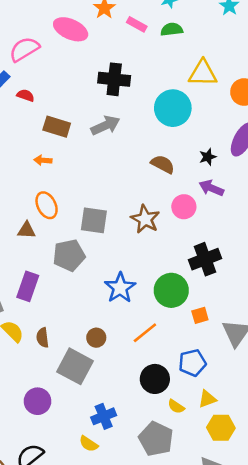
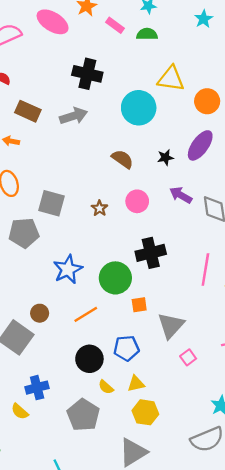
purple arrow: (211, 188) -> (181, 195), moved
brown star: (145, 219) -> (100, 208), size x0.6

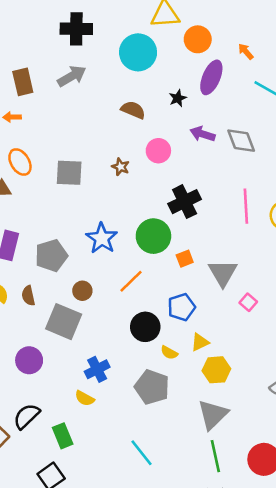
orange circle: (207, 101) -> (198, 39), moved
brown rectangle: (28, 111) -> (23, 82), turned 65
gray pentagon: (24, 233) -> (51, 256), moved

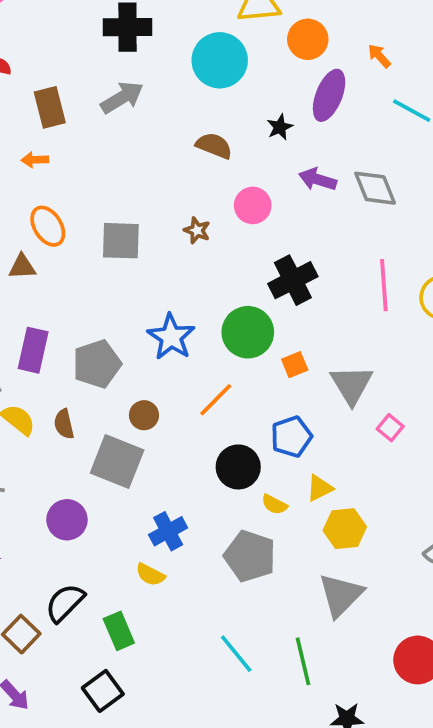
green line: (215, 456) -> (303, 661), moved

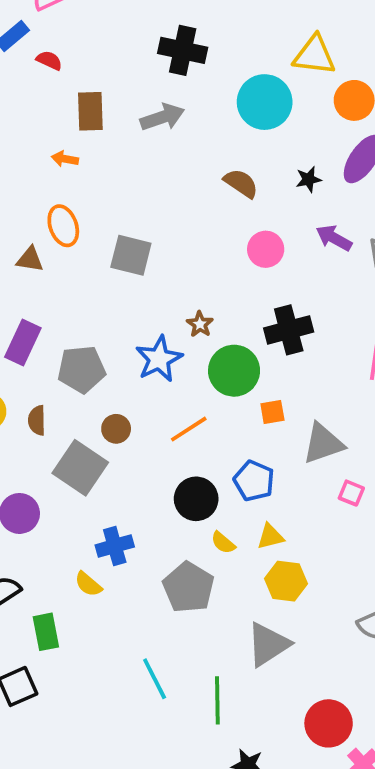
brown star: (197, 230) -> (200, 324), moved
gray triangle: (352, 385) -> (323, 443), turned 30
pink square: (390, 428) -> (351, 493), turned -30
blue pentagon: (291, 437) -> (254, 481), turned 30

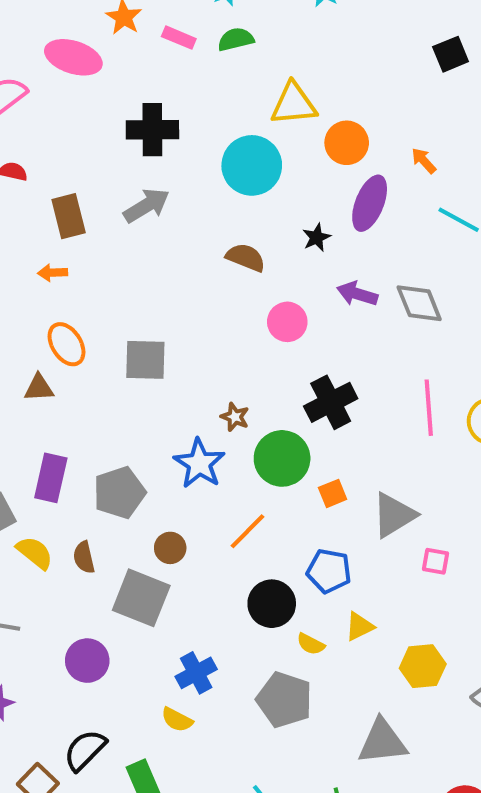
yellow hexagon: (286, 581) -> (423, 666), moved
gray triangle: (268, 644) -> (382, 742), turned 39

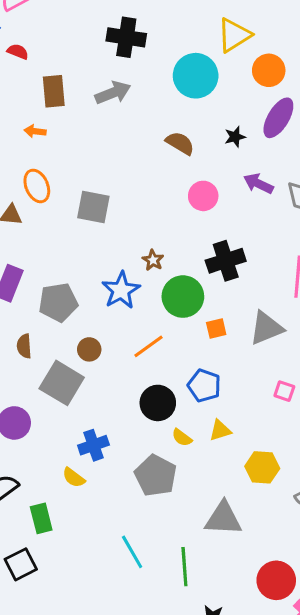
yellow triangle: (294, 104) -> (234, 35), turned -36
gray triangle: (394, 515) -> (266, 328), moved

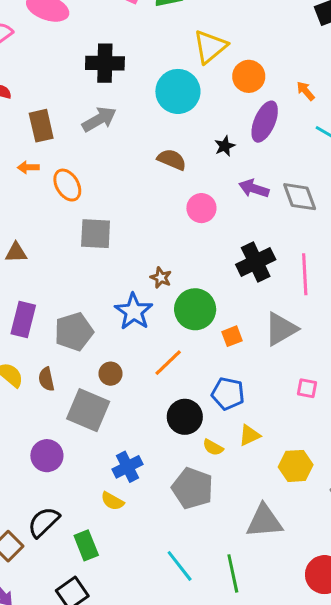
orange ellipse: (37, 186) -> (67, 185), moved
black cross: (226, 261) -> (256, 262), moved

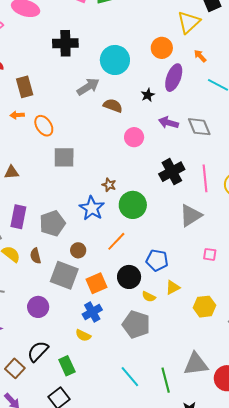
yellow triangle: (210, 47) -> (189, 22), moved
gray arrow: (99, 119) -> (88, 87), moved
orange square: (232, 336) -> (97, 283), moved, size x1.5
gray triangle: (264, 521) -> (196, 364), moved

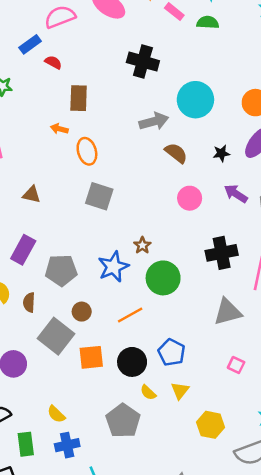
yellow triangle: (173, 287) -> (180, 390), turned -42
blue cross: (92, 312) -> (67, 445), moved

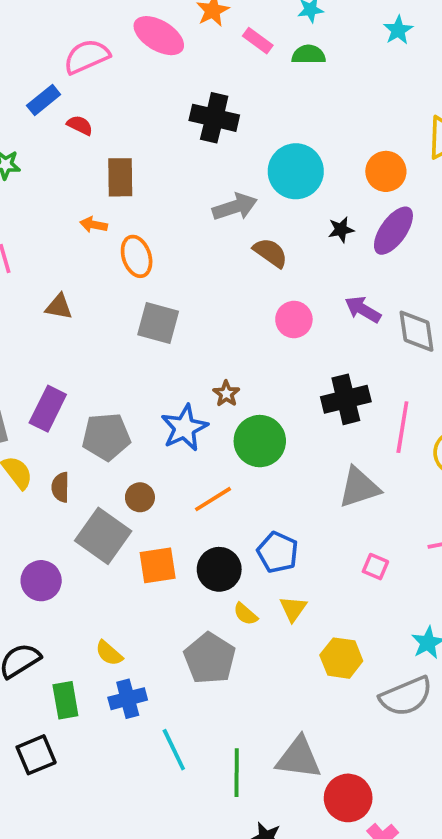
black star: (221, 153) -> (341, 230), moved
brown triangle: (32, 195) -> (59, 307), moved

